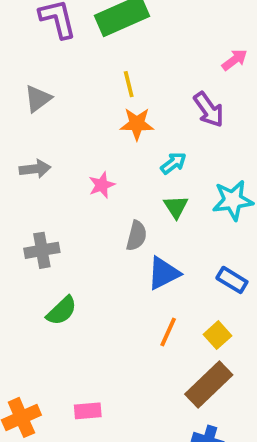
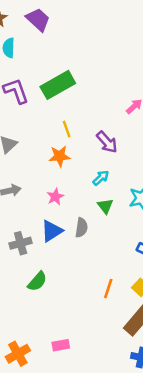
purple arrow: (209, 110) -> (107, 142), moved
orange star: (137, 124) -> (60, 156), moved
blue triangle: (164, 273) -> (52, 231), moved

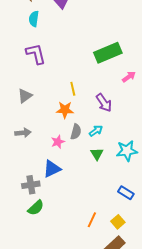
green rectangle: (58, 85) -> (108, 53), moved
gray semicircle: (81, 228) -> (76, 132), moved
gray cross: (21, 243) -> (31, 185), moved

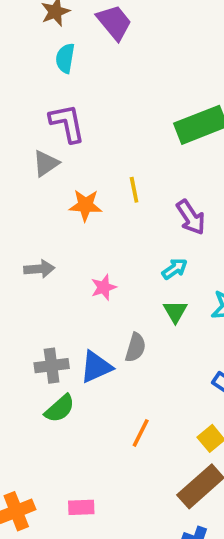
gray triangle: (25, 96) -> (46, 163), moved
orange star: (65, 110) -> (85, 205), moved
gray semicircle: (76, 132) -> (135, 347), moved
blue triangle: (52, 169) -> (96, 367), moved
orange line: (92, 220) -> (141, 433), moved

